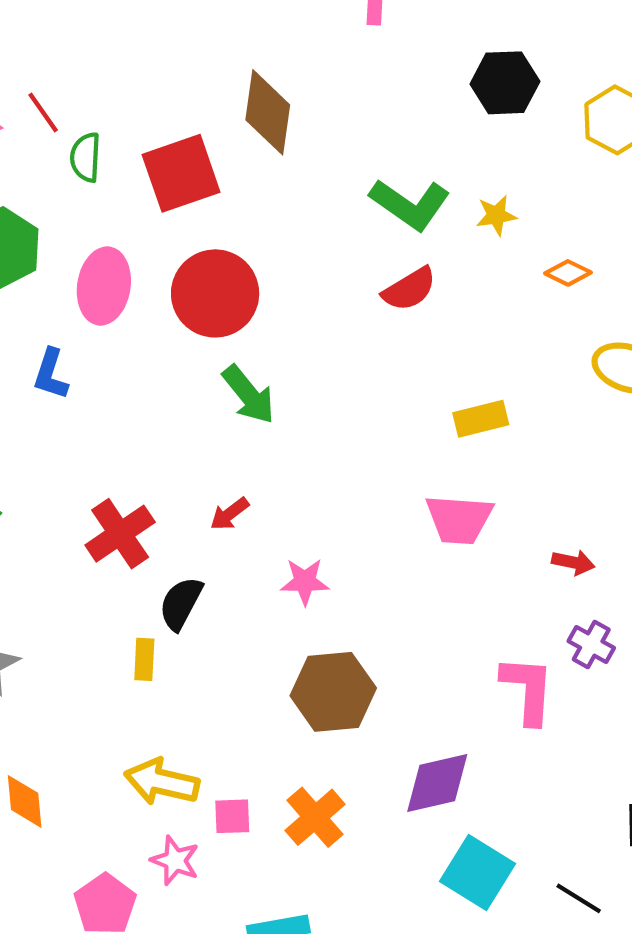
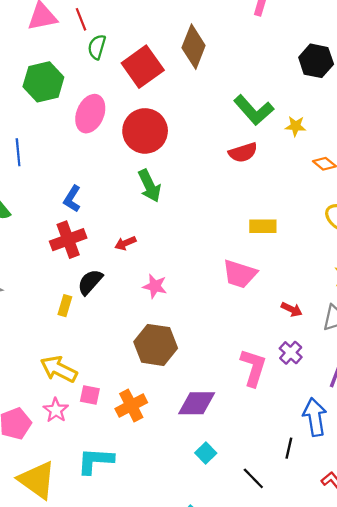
red square: (181, 173) -> (143, 67), turned -30
blue L-shape: (51, 374) -> (72, 199), moved
cyan square: (478, 873) -> (206, 453), size x0.6

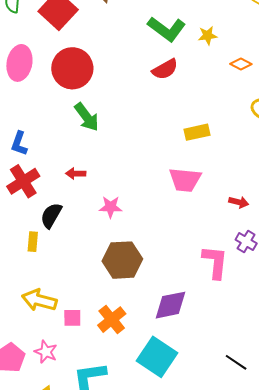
red arrow: (125, 243) -> (76, 174), turned 36
pink star: (56, 410) -> (46, 352), moved
cyan square: (206, 453) -> (157, 357), moved, size x2.0

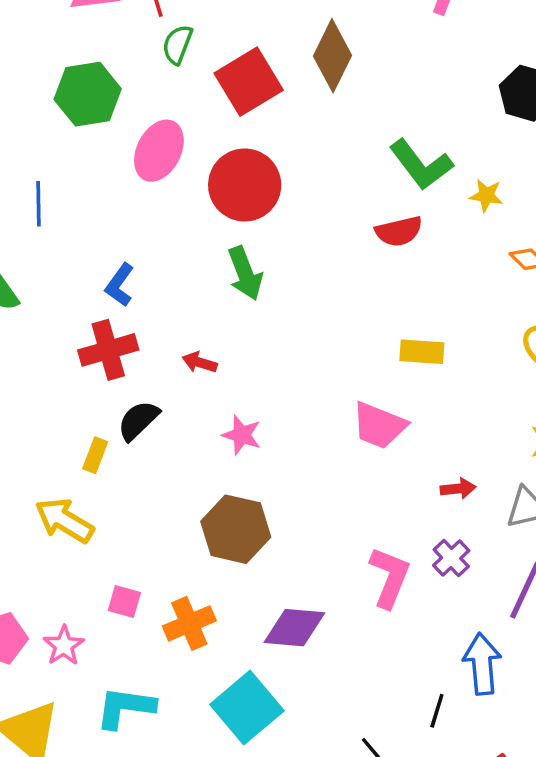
red arrow: (239, 202) -> (458, 489), turned -36
yellow arrow: (39, 300) -> (64, 520), moved

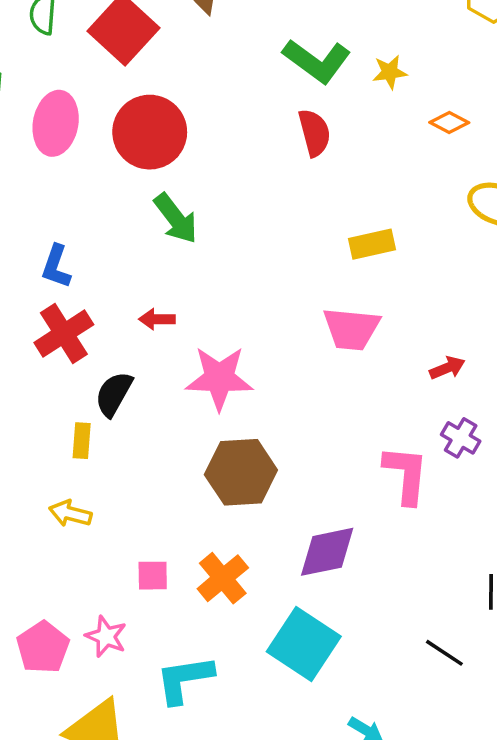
red semicircle: (399, 231) -> (314, 133), turned -75
pink star: (242, 435) -> (219, 378), size x1.6
yellow arrow: (64, 520) -> (70, 514), size x0.7

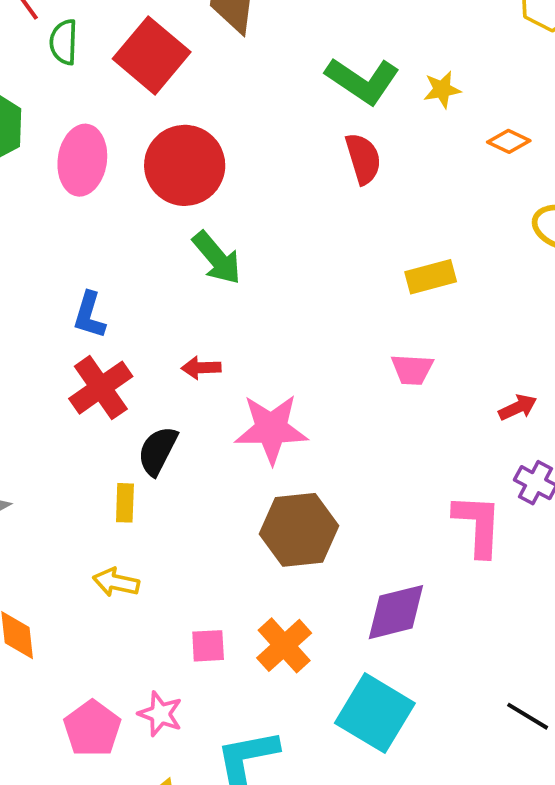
pink trapezoid: (351, 329) -> (412, 369), size x0.7

